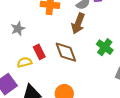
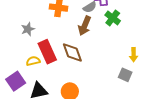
green cross: (105, 47) -> (113, 18), moved
red rectangle: (39, 52) -> (47, 52), size x1.6

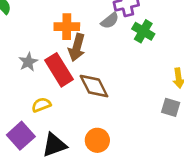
brown arrow: (85, 26) -> (77, 47), moved
red rectangle: (47, 52) -> (59, 70), moved

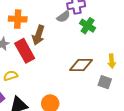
orange cross: (67, 27) -> (18, 19), moved
brown diamond: (94, 86) -> (81, 65), moved, turned -65

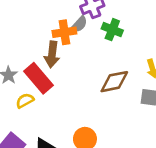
orange cross: (18, 19) -> (64, 32), moved
yellow semicircle: (11, 76) -> (25, 101), moved

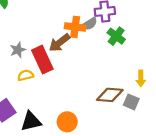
brown arrow: (52, 54) -> (59, 43), turned 30
brown diamond: (114, 82) -> (110, 95), moved

